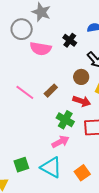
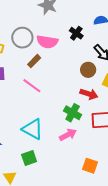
gray circle: (22, 29) -> (22, 38), moved
brown rectangle: (51, 91) -> (34, 61), moved
cyan triangle: (51, 167) -> (33, 129), moved
orange square: (82, 173) -> (90, 166), turned -35

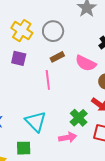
pink semicircle: (47, 42) -> (86, 63), moved
pink line: (32, 86) -> (48, 80), turned 30

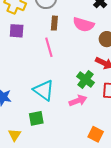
brown rectangle: (57, 57) -> (54, 23), turned -48

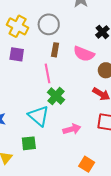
green cross: (86, 79) -> (56, 96), moved

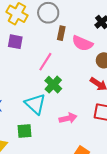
brown rectangle: (55, 50) -> (61, 33), moved
pink line: (47, 73) -> (45, 62), turned 42

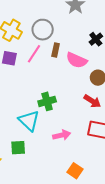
pink line: (45, 62) -> (34, 54), moved
green cross: (53, 85) -> (47, 101), turned 30

